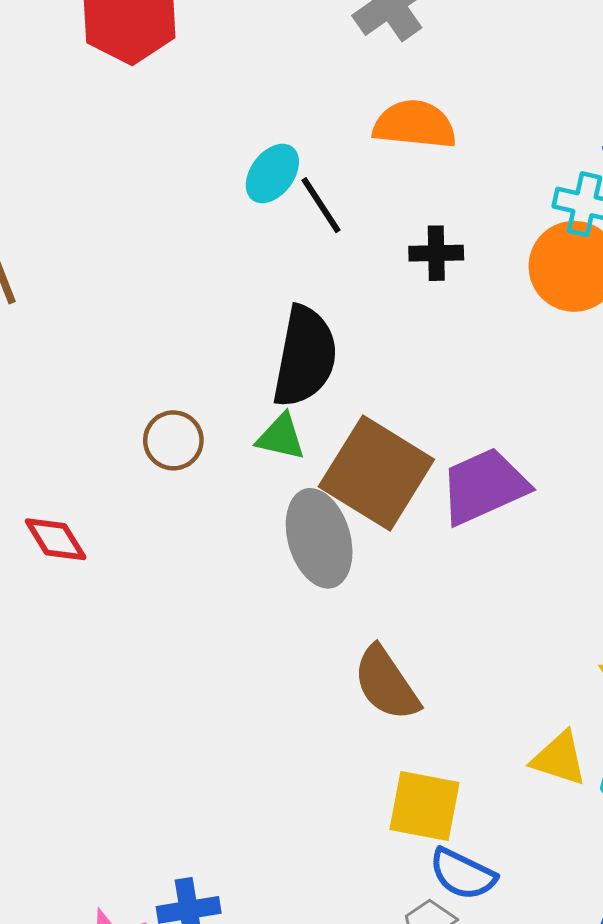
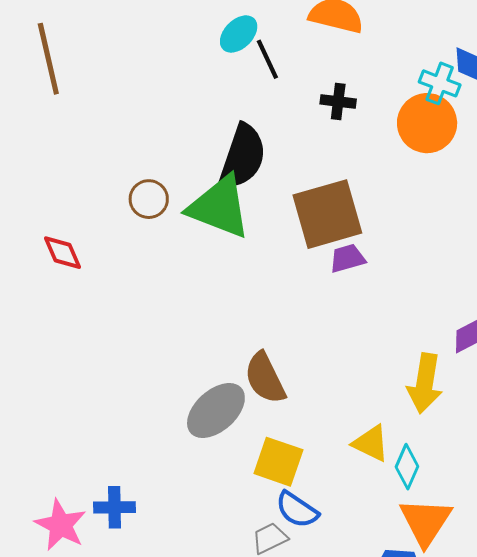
green triangle: (281, 437) -> (219, 207), size x2.0
brown square: (376, 473) -> (327, 214), moved, turned 34
purple trapezoid: (484, 486) -> (347, 258), size x0.6
gray ellipse: (319, 538) -> (216, 410), moved, turned 56

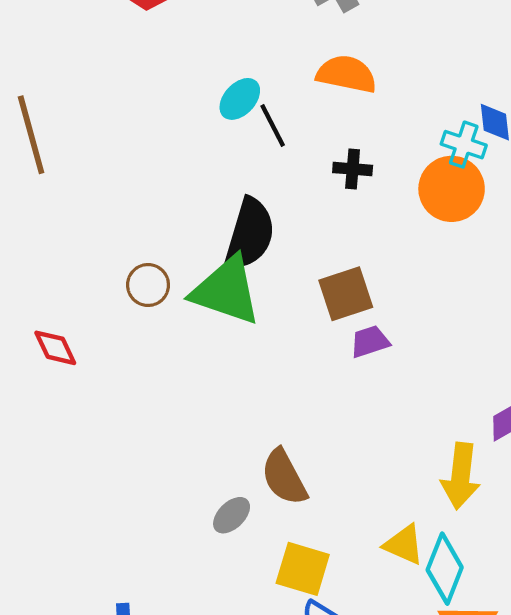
brown square: (327, 214) -> (346, 294), size x0.7
gray ellipse: (216, 410) -> (232, 515), size x0.6
cyan diamond: (407, 467) -> (445, 569), size x1.4

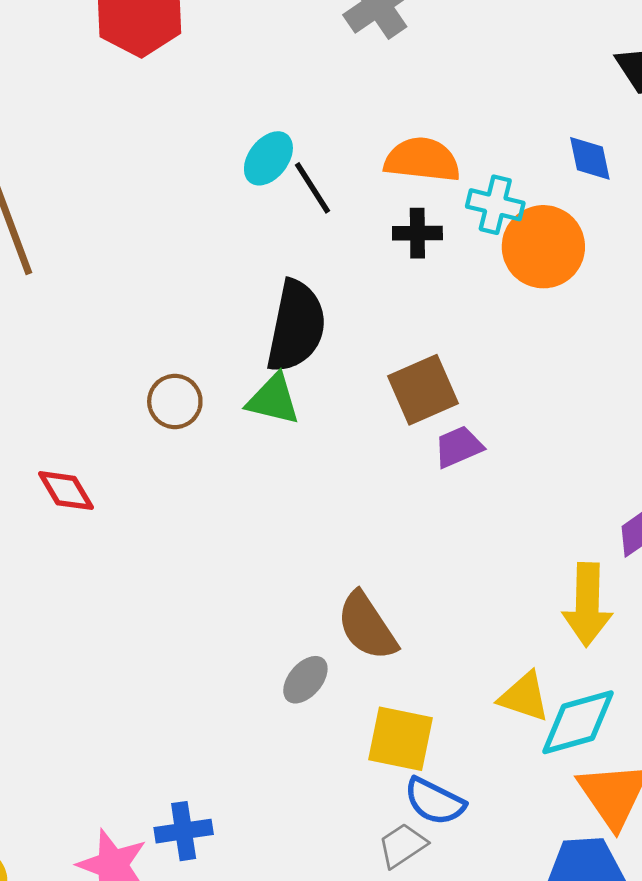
orange semicircle: (347, 74) -> (422, 160), moved
cyan cross: (464, 145) -> (495, 205), moved
green triangle: (226, 291) -> (273, 400), size x0.6
cyan diamond: (445, 569) -> (578, 722), turned 58

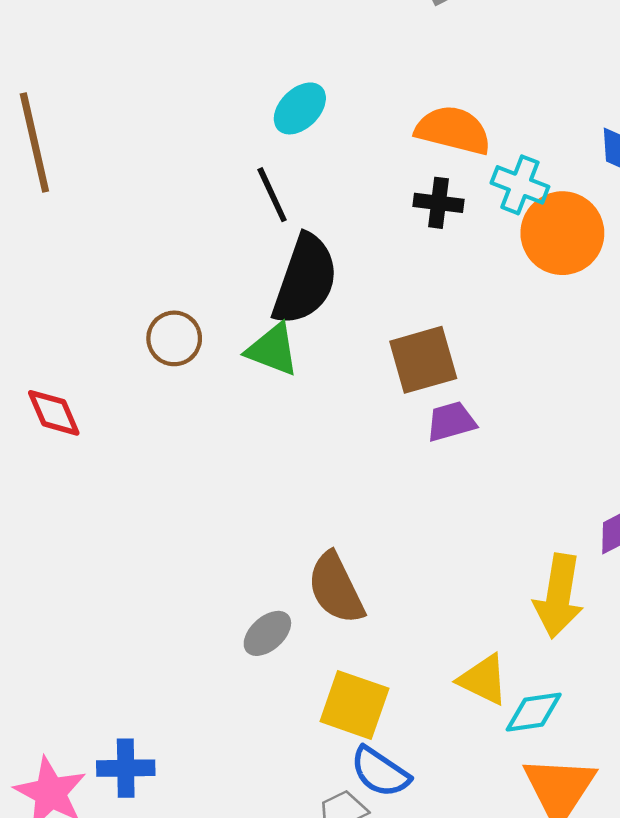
black line: (313, 188) -> (272, 195), moved
cyan diamond: (578, 722) -> (534, 712), size x0.7

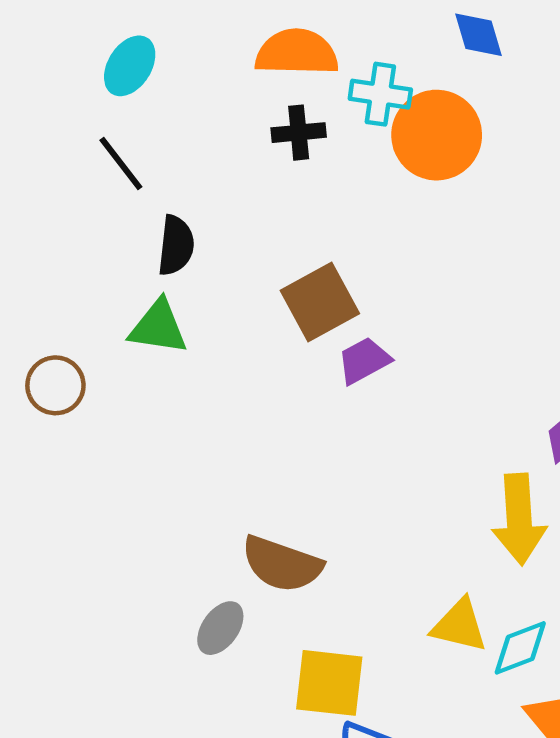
black semicircle: (305, 280) -> (176, 245), size x0.6
brown circle: (174, 338) -> (55, 385), moved
brown semicircle: (336, 588) -> (282, 564), turned -32

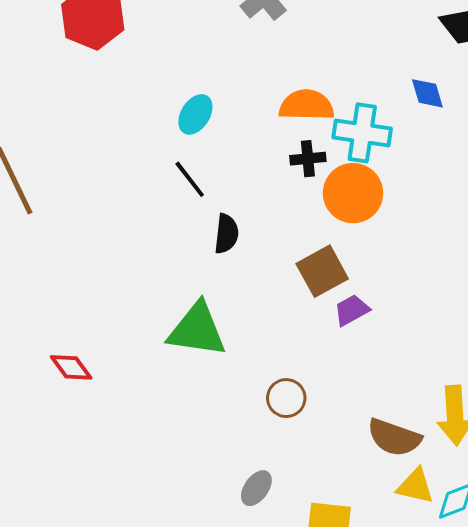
cyan cross: (380, 94) -> (362, 133), size x1.4
orange circle: (437, 135) -> (353, 193), moved
green triangle: (158, 327) -> (197, 330), moved, size x1.5
brown circle: (55, 385) -> (286, 398), moved
brown semicircle: (282, 564) -> (394, 438), moved

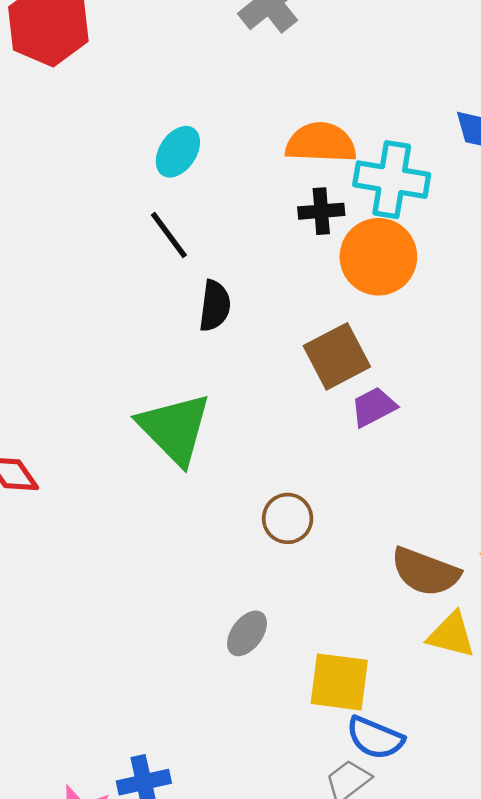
green triangle: (197, 330) -> (175, 429), turned 36

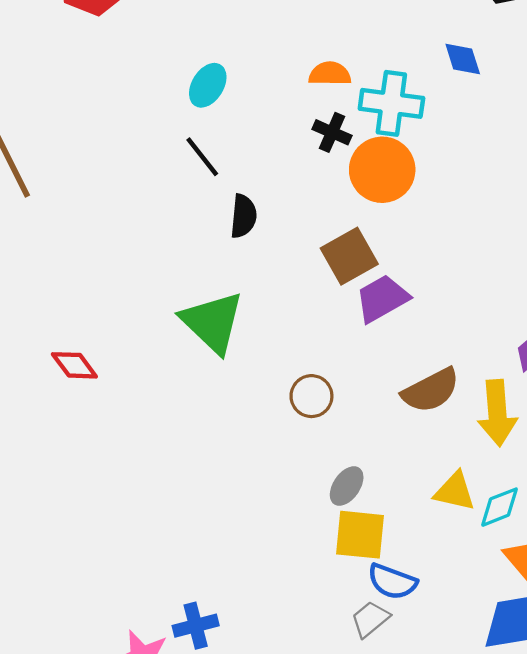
orange semicircle: (321, 143) -> (330, 74), size x0.7
black cross: (321, 211) -> (332, 132), turned 30
purple trapezoid: (374, 407) -> (382, 298), size x1.4
brown semicircle: (425, 572) -> (431, 390), moved, turned -46
gray ellipse: (247, 633) -> (347, 486), moved

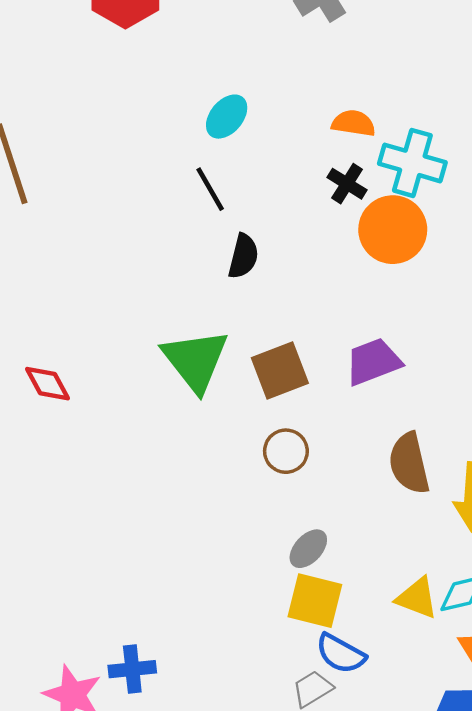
brown square: (349, 256) -> (280, 371), moved
brown semicircle: (431, 390) -> (409, 463), turned 96
yellow triangle: (455, 491) -> (417, 598), moved

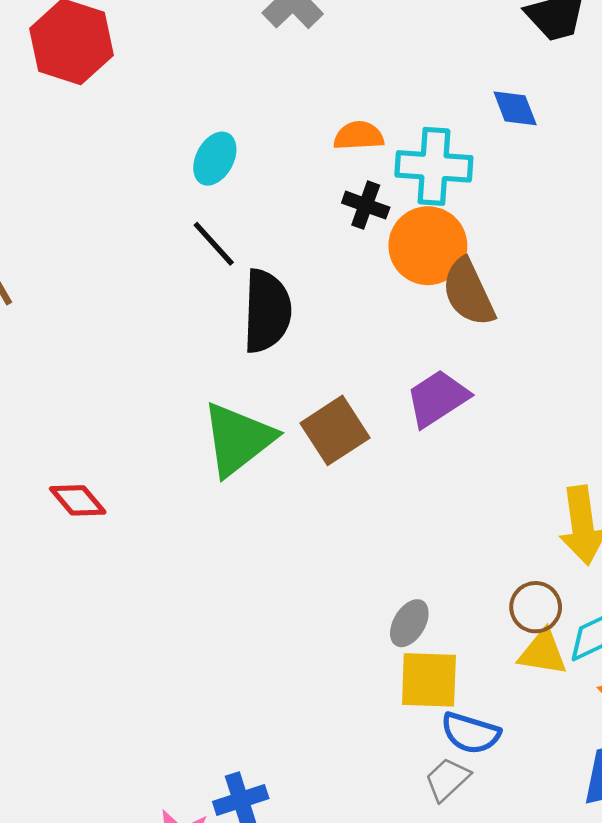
black semicircle: (243, 256) -> (267, 311), size x1.6
green triangle: (195, 360) -> (238, 439), turned 42
brown circle: (286, 451) -> (536, 607), moved
brown semicircle: (409, 463) -> (468, 292), moved

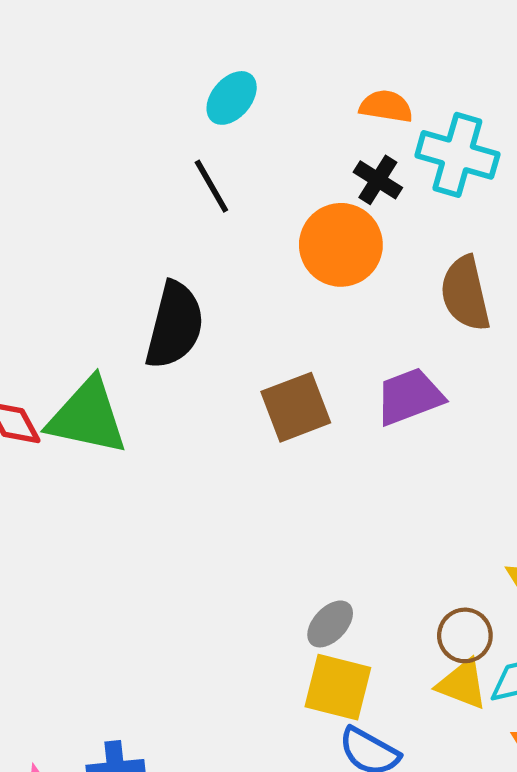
orange circle: (428, 246) -> (341, 245), moved
black semicircle: (267, 311) -> (175, 325), moved
green triangle: (238, 439) -> (87, 417), moved, turned 38

